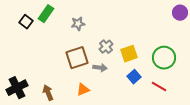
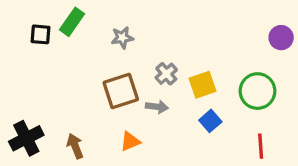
purple circle: (180, 13) -> (281, 38), moved
black square: (26, 22) -> (41, 34), turned -32
red line: (159, 87) -> (261, 146), moved, turned 56

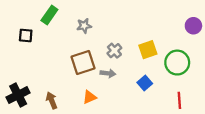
black square: (41, 34) -> (26, 35), moved
yellow square: (202, 85) -> (148, 50), moved

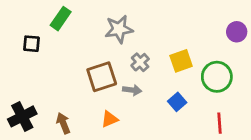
gray star: (84, 26) -> (119, 29), moved, size x1.5

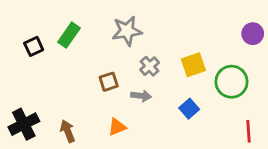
green rectangle: (61, 19) -> (69, 35), moved
black square: (32, 44) -> (34, 46), turned -30
brown square: (102, 77) -> (109, 82), size x0.6
red line: (219, 123) -> (248, 131), moved

